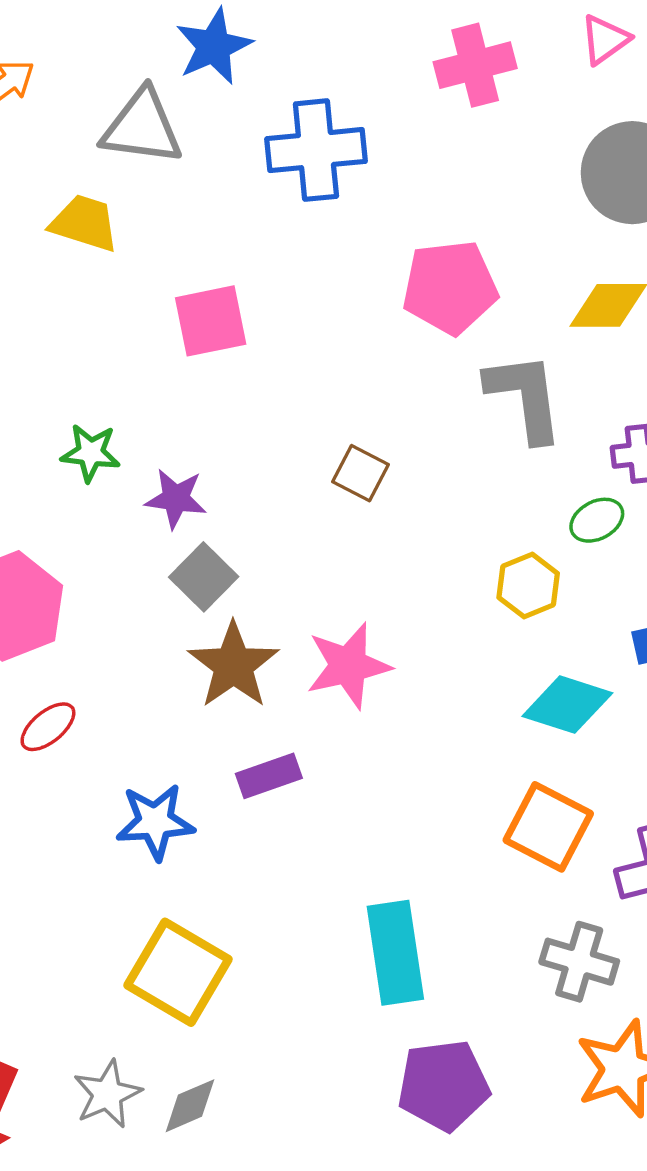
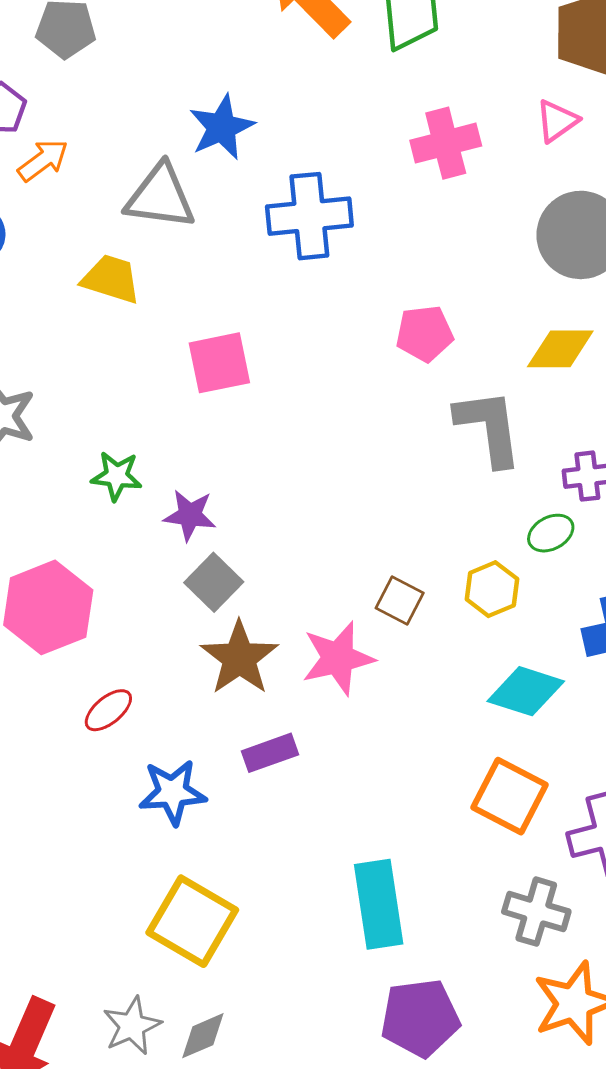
pink pentagon: (450, 287) -> (425, 334), size x0.7
brown square: (360, 473) -> (400, 601), moved
red ellipse: (48, 727) -> (108, 710), moved

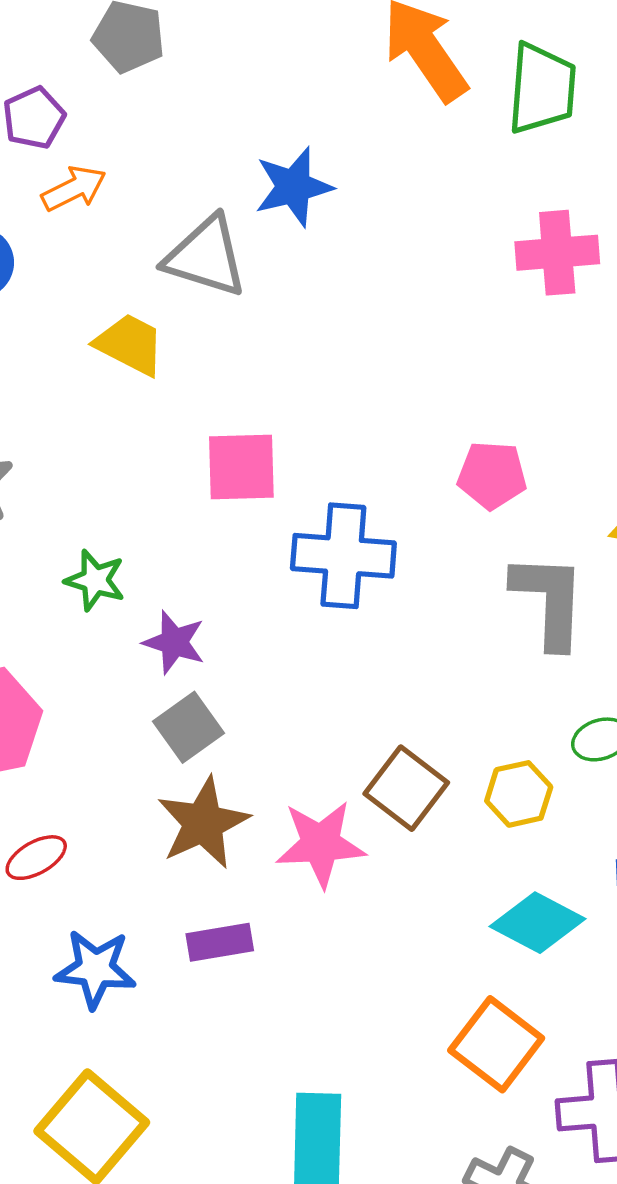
blue cross: (309, 216) -> (343, 556), moved
brown square: (400, 601) -> (406, 788), size x1.4

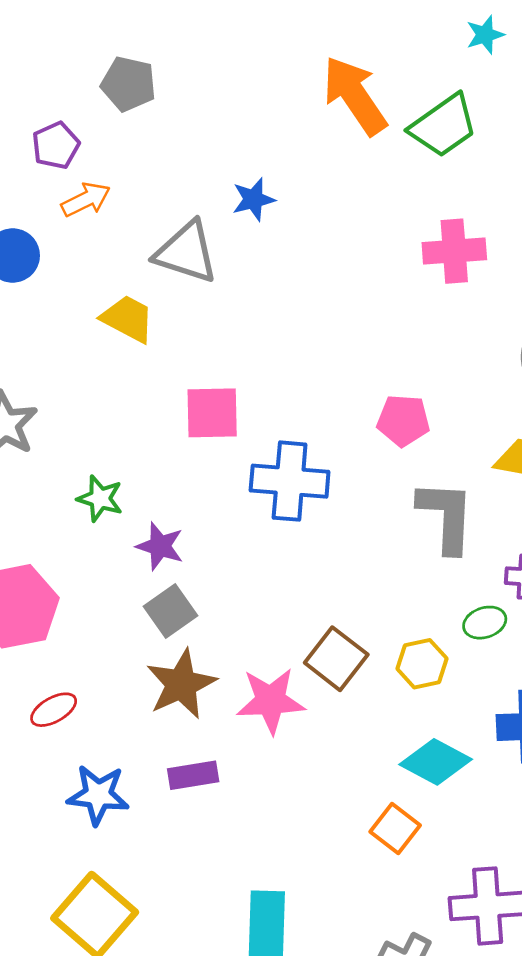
green trapezoid: (542, 89) -> (443, 126), turned 50
blue star: (294, 187) -> (253, 199), size x0.7
orange square: (496, 1044) -> (395, 828), moved, size x0.7

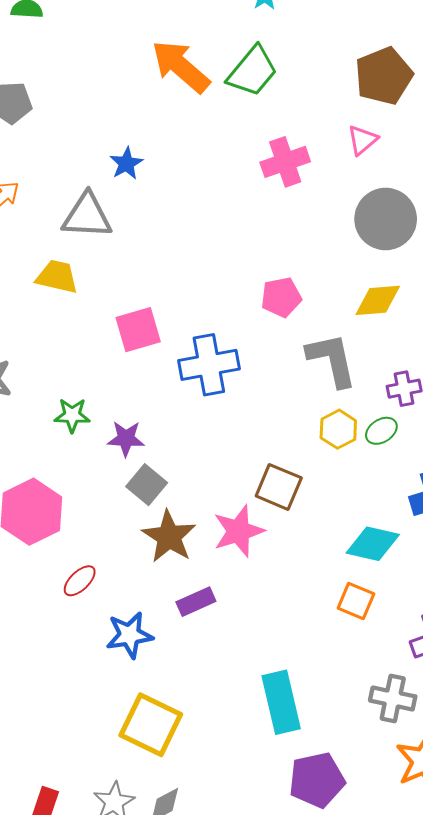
yellow hexagon: (422, 664) -> (338, 429), moved

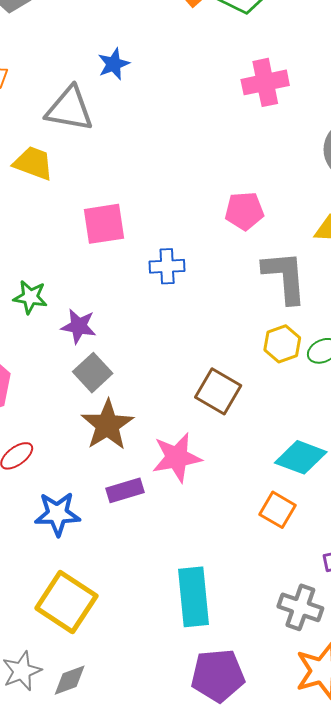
blue cross: (209, 365) -> (167, 266), size x0.6
pink star: (238, 531) -> (177, 458), moved

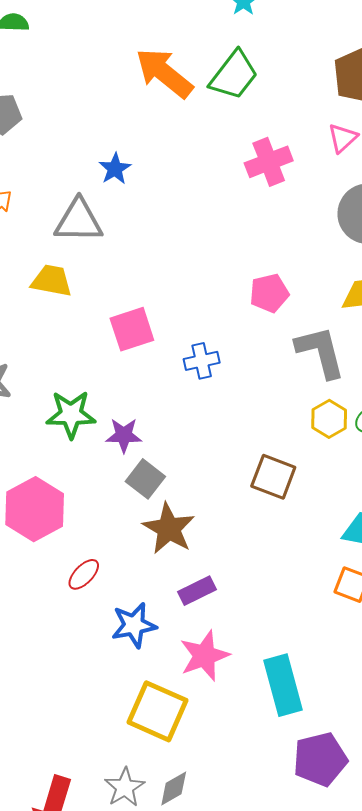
green star: (30, 297) -> (71, 414), size x1.4
pink star: (177, 458) -> (204, 656), moved

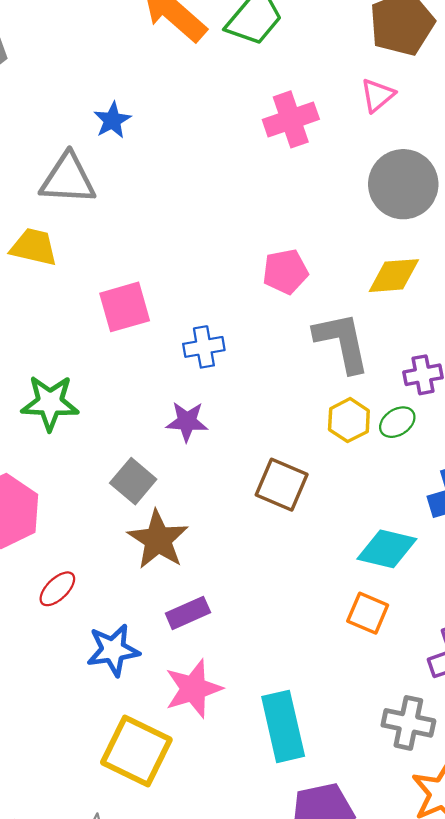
purple star: (124, 435) -> (187, 422), moved

